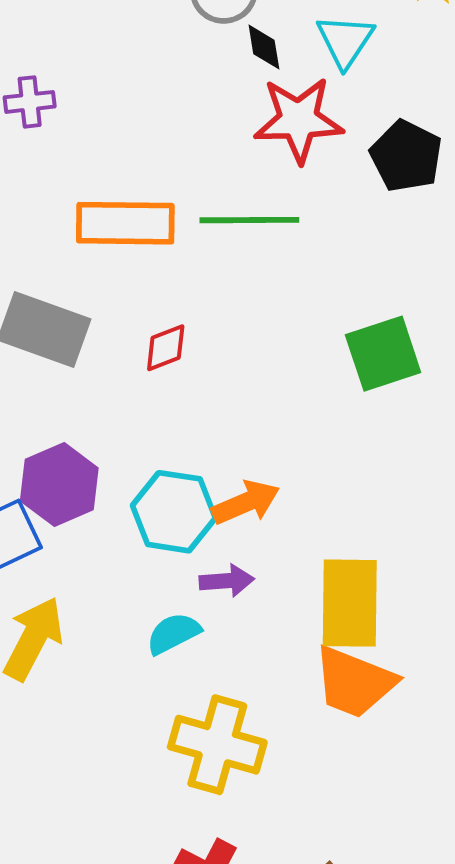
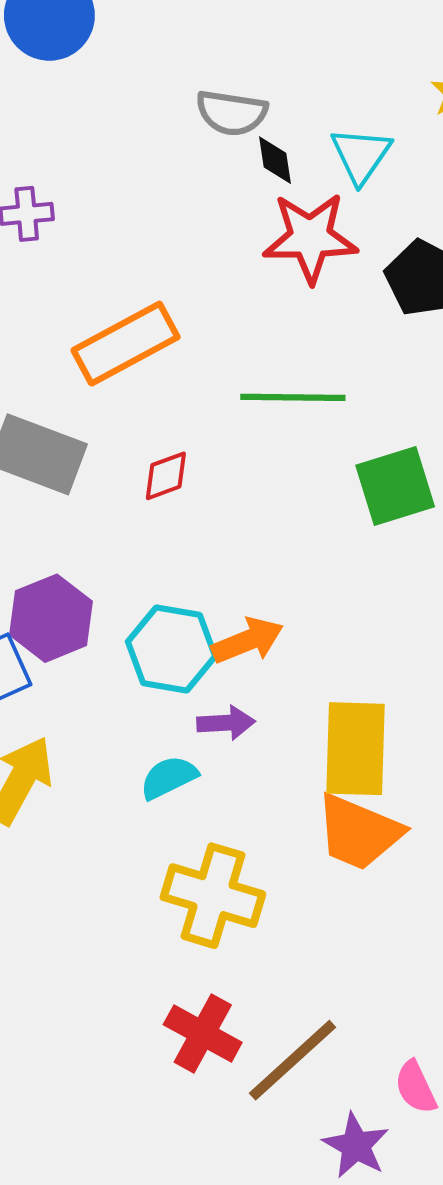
green line: (249, 220) -> (293, 397), moved
orange rectangle: (125, 223) -> (126, 344), turned -30

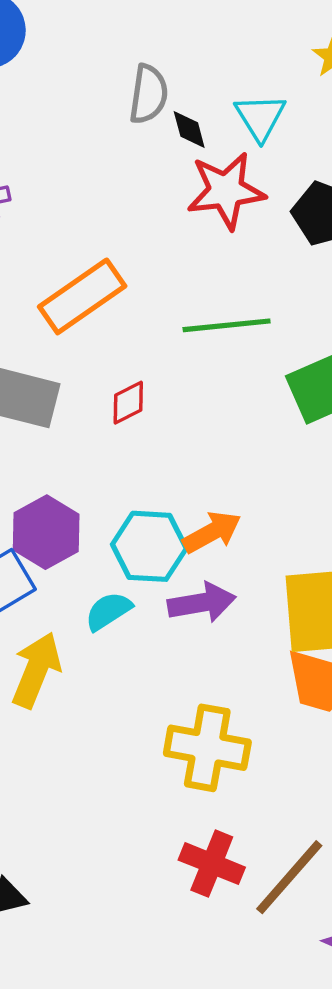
gray semicircle: (232, 113) -> (149, 94), turned -84
purple arrow: (226, 723) -> (202, 603), size x1.4
cyan semicircle: (169, 777) -> (108, 611), moved

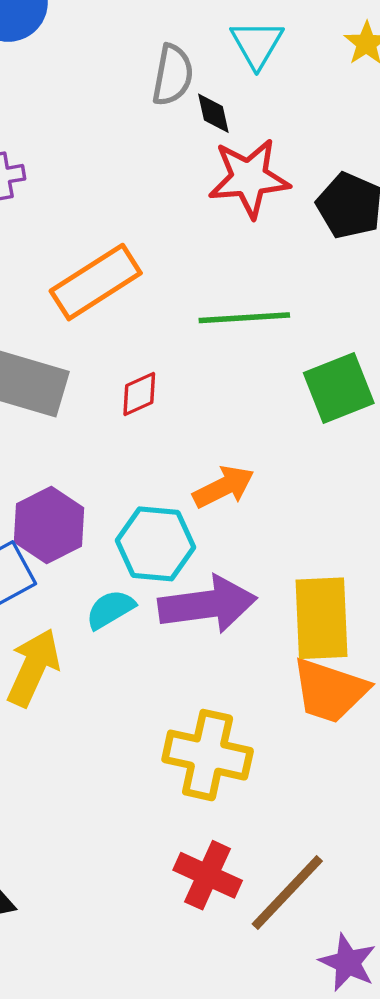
cyan triangle: (260, 117) -> (257, 44), moved
orange arrow: (212, 532) -> (223, 487), moved
purple arrow: (202, 603) -> (208, 604), size x1.4

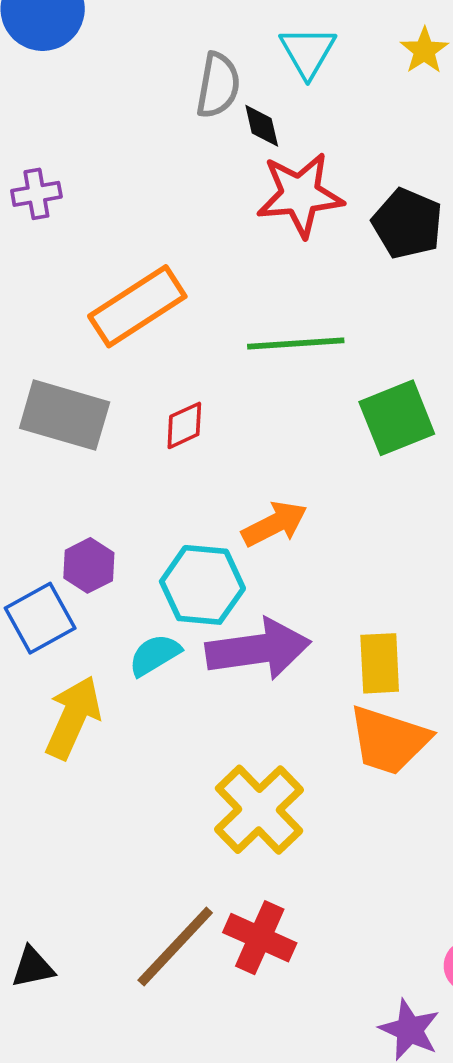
purple hexagon: (49, 525) -> (89, 565), size x0.7
yellow rectangle: (321, 618) -> (380, 663), size x0.7
yellow cross: (208, 755) -> (259, 810), turned 34
brown line: (287, 893) -> (175, 946), moved

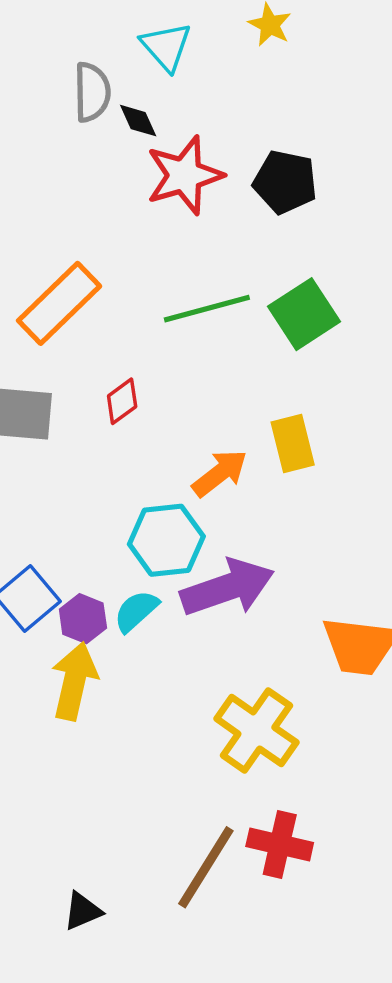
green square: (397, 418) -> (304, 314), moved
purple hexagon: (89, 565) -> (83, 619), moved
yellow rectangle: (380, 663) -> (293, 443), moved

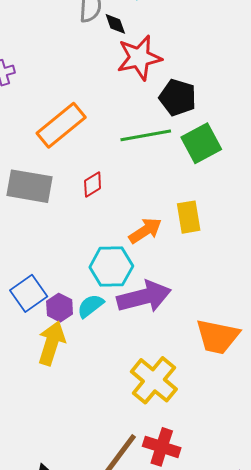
black pentagon: (285, 182) -> (178, 98), moved

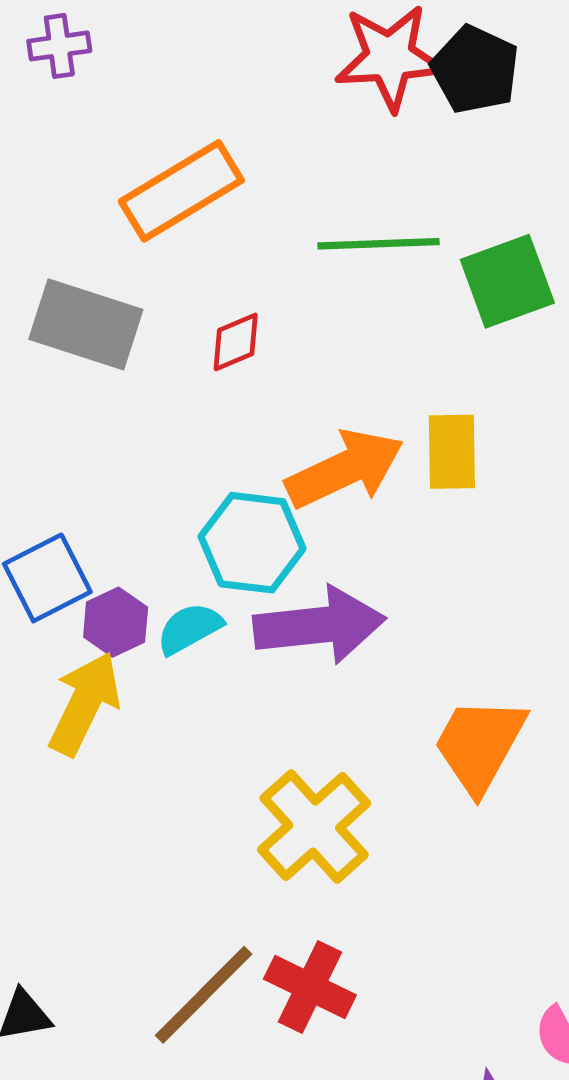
black pentagon: (178, 98) -> (475, 70), moved
orange arrow: (145, 231) -> (345, 469), size x1.4
orange trapezoid: (217, 337) -> (480, 745), turned 99

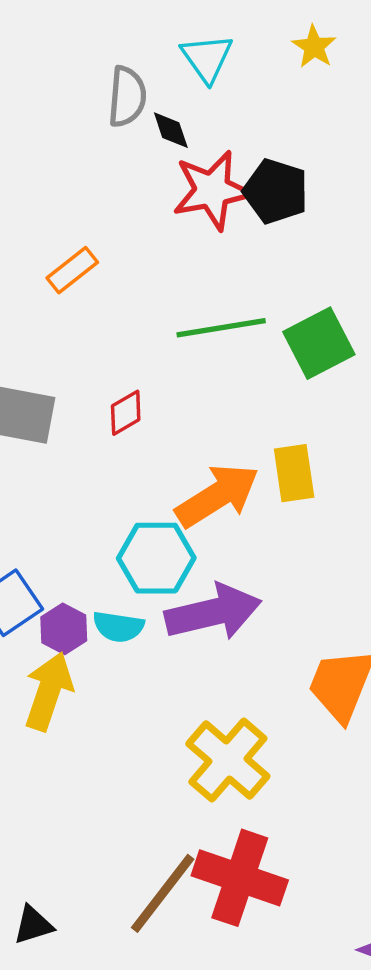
orange rectangle: (181, 191) -> (72, 270), moved, size x0.6
cyan semicircle: (189, 629) -> (118, 627), turned -135
red cross: (310, 987) -> (240, 878), size x1.4

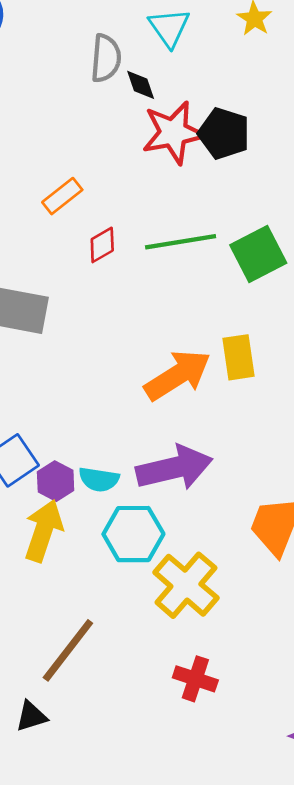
red diamond: (126, 413) -> (102, 245), moved
cyan hexagon: (156, 558) -> (133, 534), moved
red cross: (240, 878) -> (195, 679), size x0.6
brown line: (163, 893) -> (68, 650), moved

